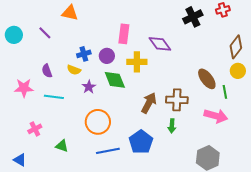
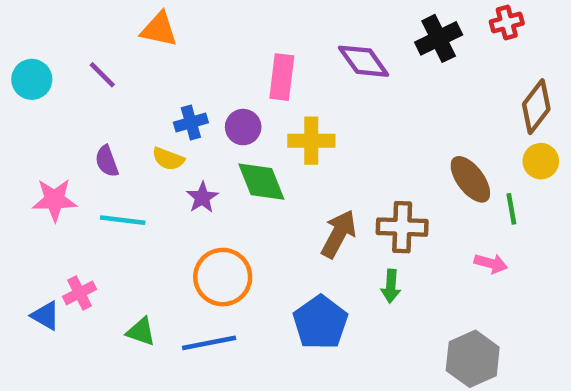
purple diamond: (160, 44) -> (364, 61), moved
pink arrow: (216, 116) -> (491, 263), size x0.6
blue line: (108, 151) -> (209, 343), moved
blue triangle: (20, 160) -> (45, 316), moved

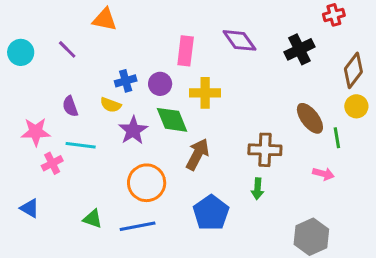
black cross: (439, 38) -> (299, 49), moved
purple star: (202, 197) -> (133, 130), size x1.4
brown arrow: (339, 234) -> (198, 154), moved
pink cross: (80, 293) -> (52, 163), moved

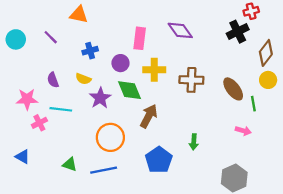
black cross: (299, 49) -> (238, 32), moved
blue cross: (126, 81) -> (90, 51), moved
brown cross: (265, 150) -> (191, 80), moved

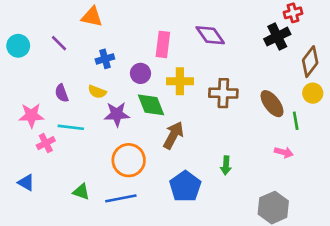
purple star: (100, 98) -> (117, 114), turned 30

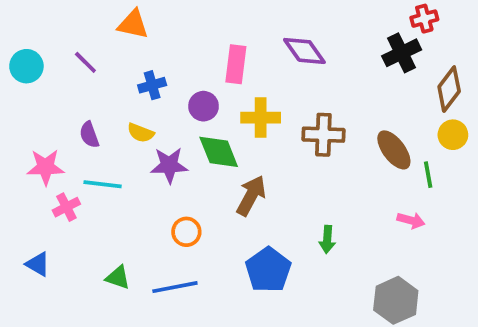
orange circle: (129, 160) -> (186, 232), size x0.6

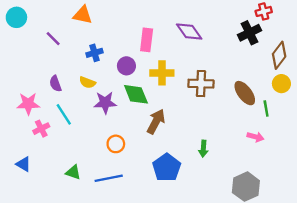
cyan circle: (26, 66) -> (16, 17), moved
cyan line: (103, 184) -> (64, 114), turned 50

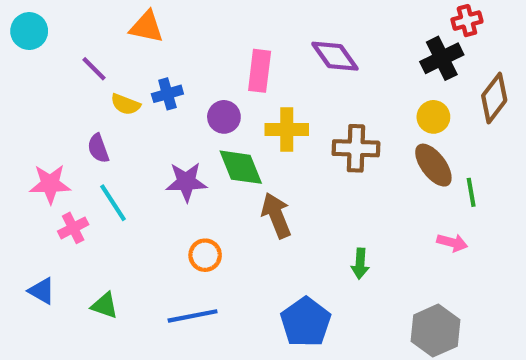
yellow semicircle: (87, 82) -> (126, 104), moved
yellow circle: (281, 84) -> (433, 117), moved
brown arrow: (156, 121) -> (276, 215), turned -50
blue pentagon: (167, 168) -> (306, 322), moved
green triangle: (73, 172) -> (105, 305), moved

